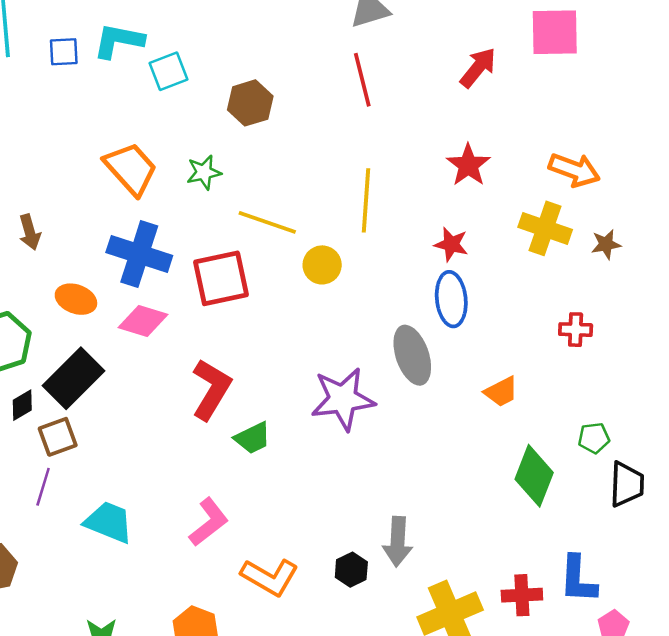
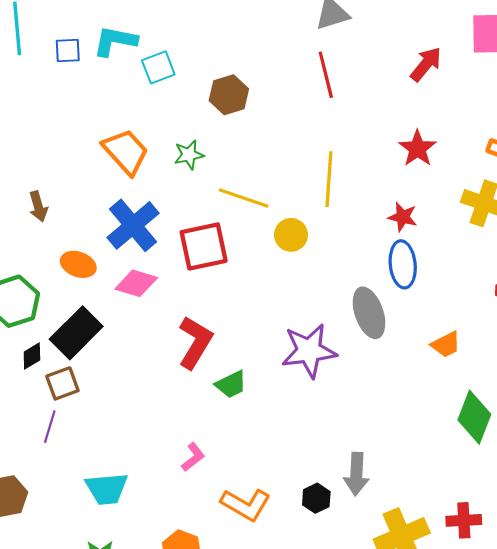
blue cross: (139, 254) -> (133, 225), turned 32
cyan trapezoid: (109, 522) -> (107, 489), moved, turned 153
pink L-shape: (209, 522) -> (193, 457), size x0.7

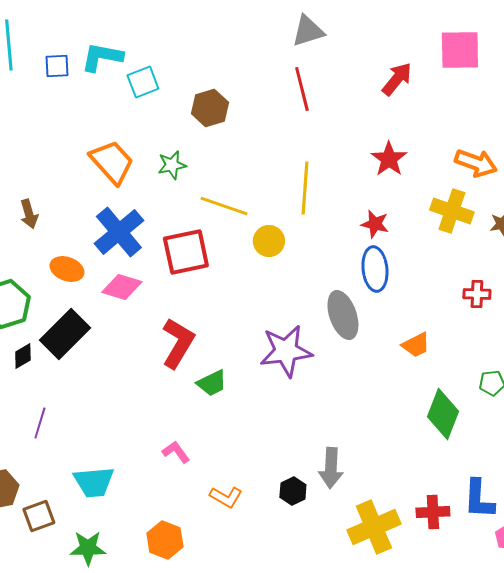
brown square: (62, 383) -> (39, 516), moved
pink L-shape: (193, 457) -> (176, 452), turned -88
orange L-shape: (246, 505) -> (226, 497), size x0.7

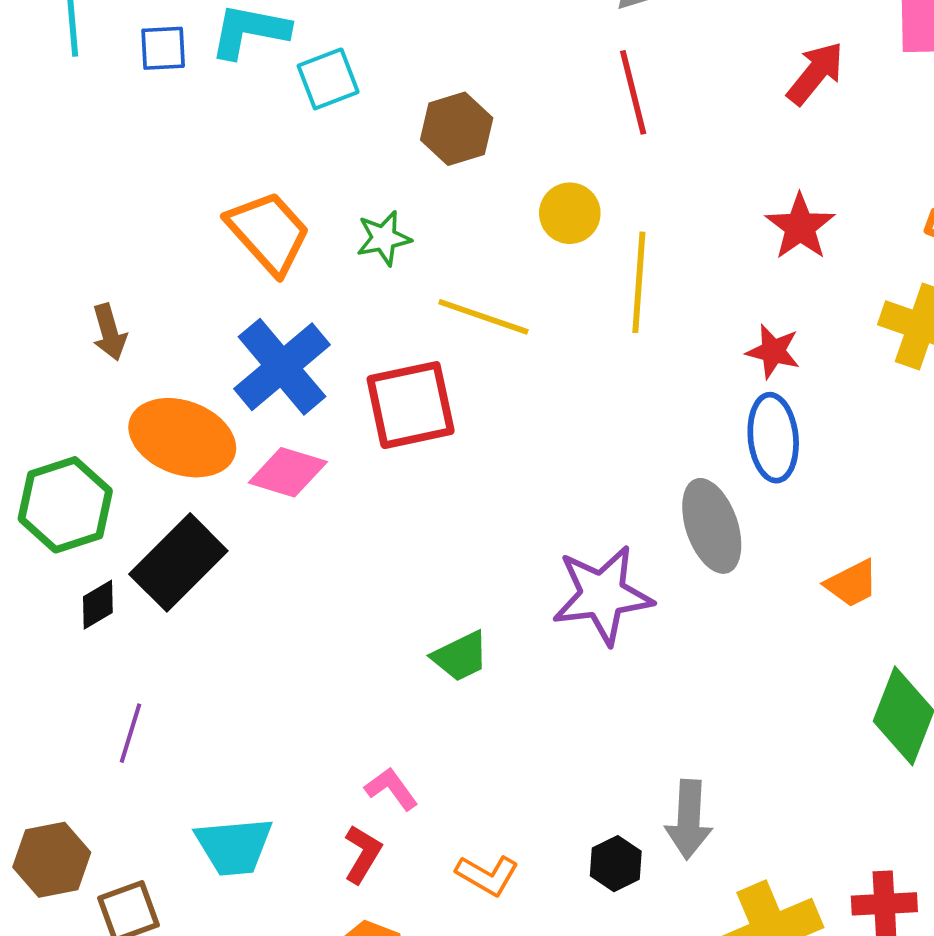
yellow circle: (269, 241) -> (570, 213), moved
orange ellipse: (67, 269) -> (182, 438), size x1.6
red L-shape: (178, 343) -> (363, 854), moved, size x0.6

